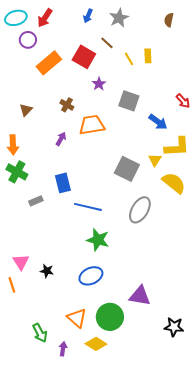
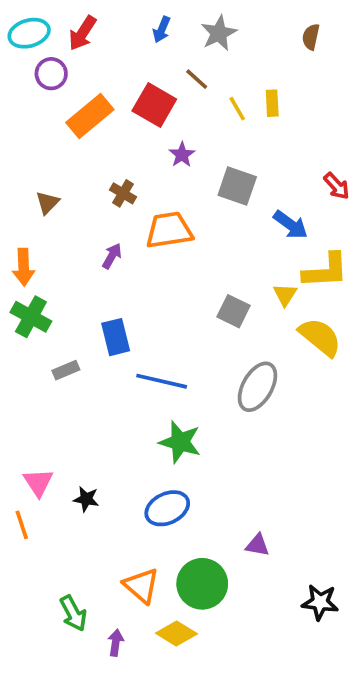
gray square: (127, 169) -> (234, 311), size x0.7
purple triangle: (140, 296) -> (257, 545), size x0.6

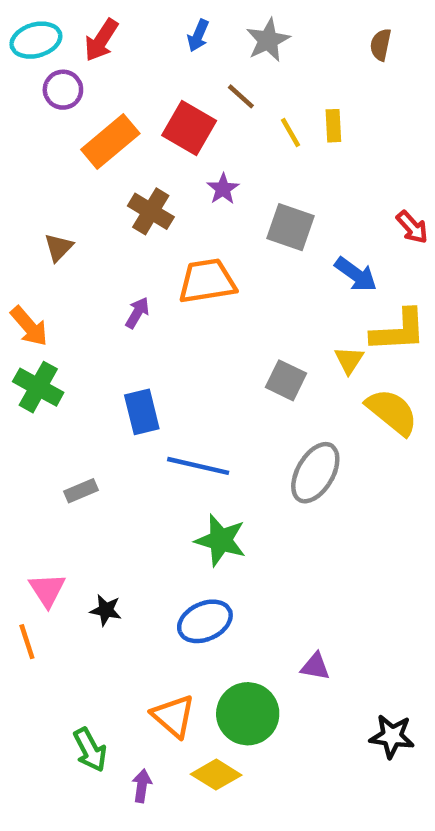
brown cross: (123, 193) -> (151, 211), moved, size x1.4
orange arrow: (24, 267) -> (29, 326), turned -39
gray rectangle: (66, 370) -> (81, 491), moved

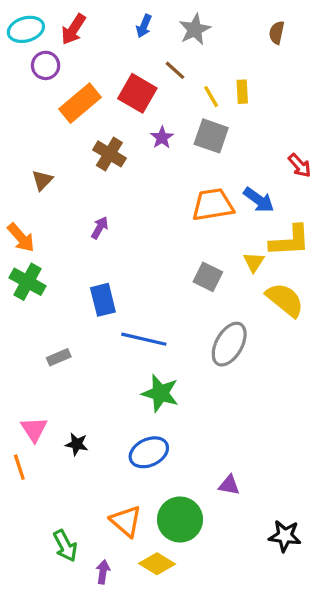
gray square: (291, 227) -> (211, 136), moved
orange trapezoid: (207, 281) -> (213, 205), moved

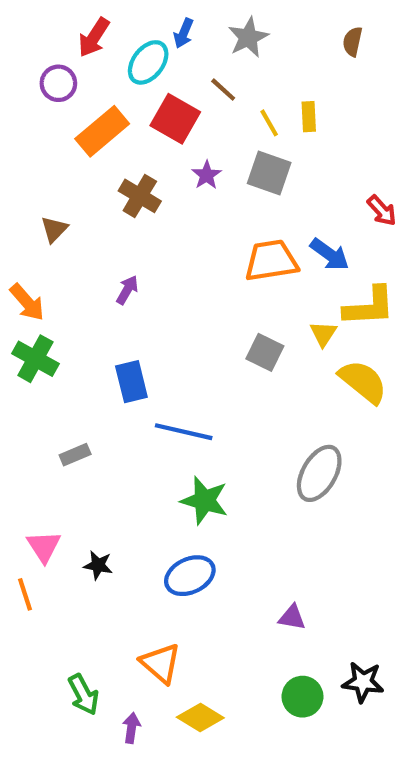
cyan ellipse: (26, 29) -> (148, 62), moved, turned -36
gray ellipse: (229, 344) -> (319, 473), moved
green circle: (180, 520) -> (302, 697), moved, size x0.7

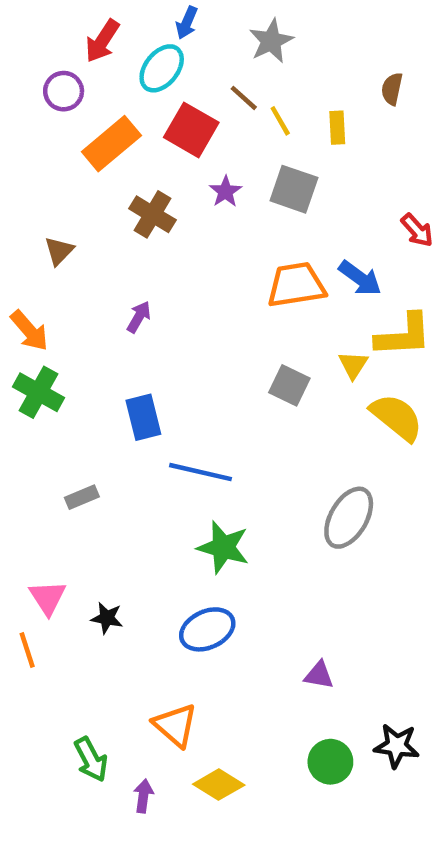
blue arrow: (184, 33) -> (187, 23), moved
brown semicircle: (353, 42) -> (392, 89), moved
yellow line: (269, 123) -> (280, 121), moved

